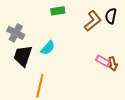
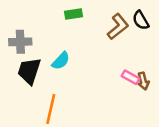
black semicircle: (111, 16) -> (141, 20), turned -42
gray cross: (16, 33) -> (20, 42), turned -30

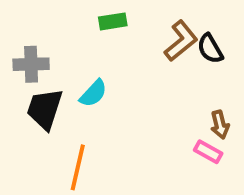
black semicircle: (141, 20) -> (210, 49), moved
pink rectangle: (131, 77) -> (208, 152), moved

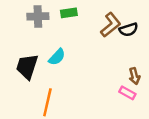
black semicircle: (210, 49) -> (129, 30), turned -78
gray cross: (31, 64) -> (38, 16), moved

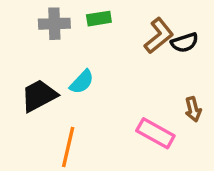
black trapezoid: (27, 67) -> (39, 96), turned 44
pink rectangle: (127, 93) -> (155, 133), moved, size x1.5

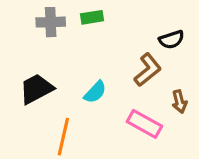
brown L-shape: (159, 36) -> (148, 70), moved
cyan semicircle: (82, 82) -> (95, 92), moved

